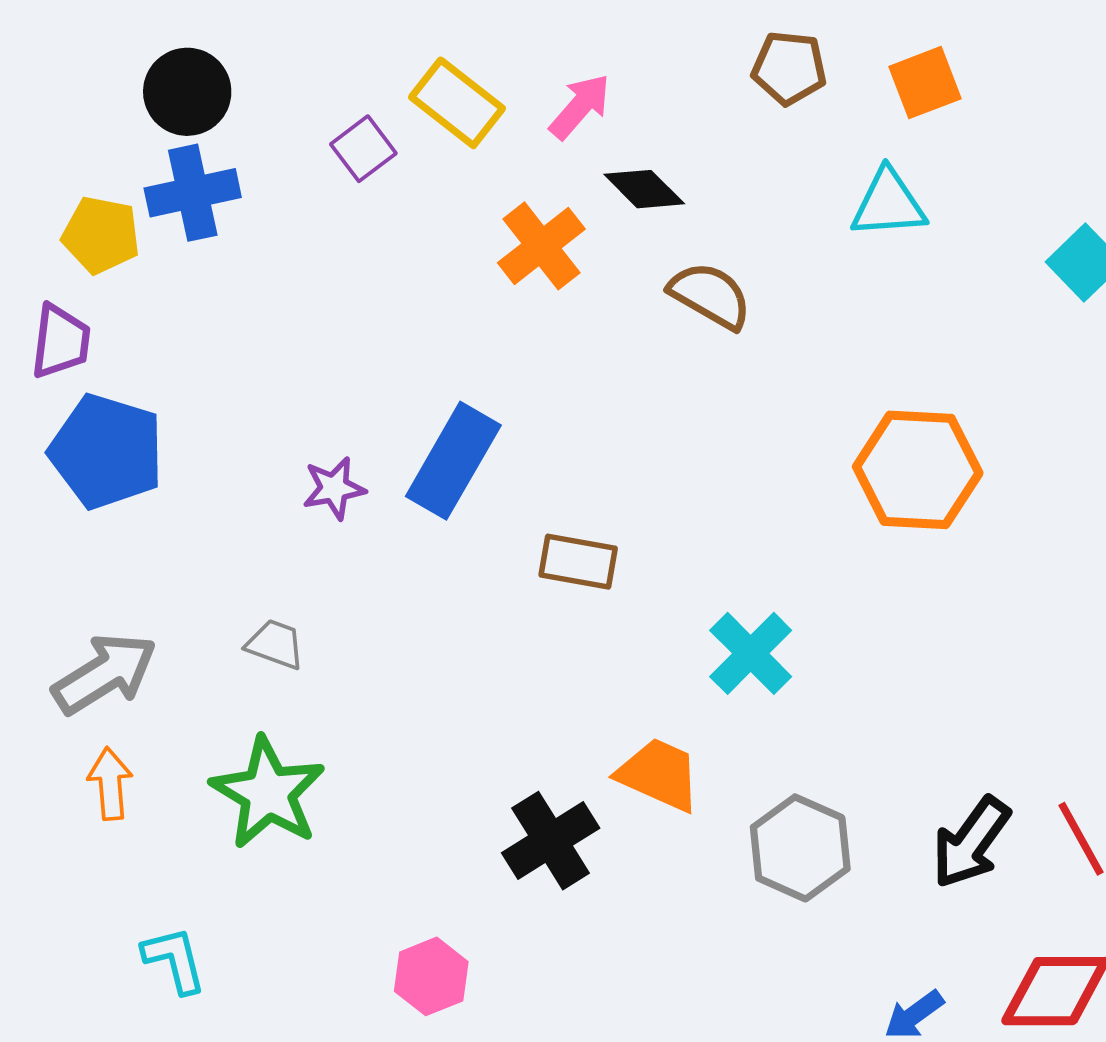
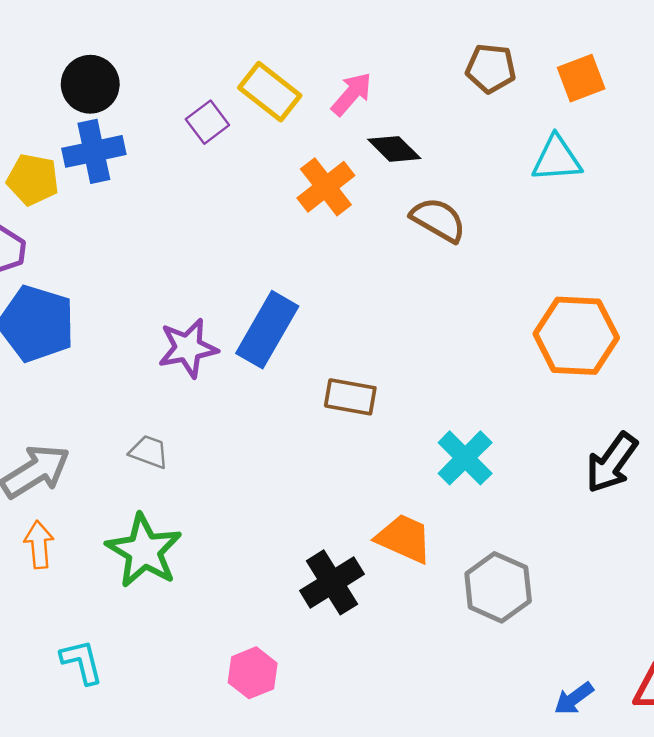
purple star: (334, 488) -> (188, 348), size x1.4
black arrow: (971, 842) -> (612, 463), moved

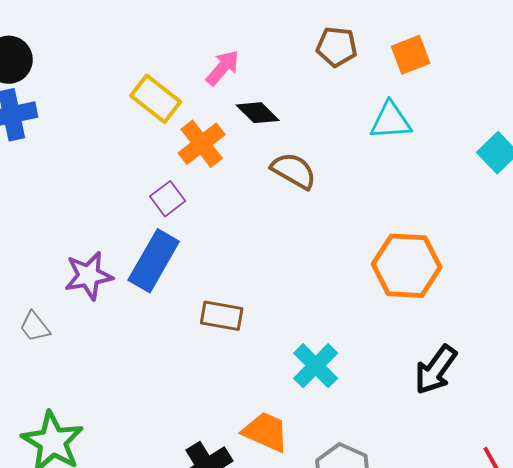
yellow rectangle: (270, 92) -> (156, 99), moved
purple square: (207, 122) -> (168, 199), moved
gray trapezoid: (149, 452) -> (35, 327), moved, turned -148

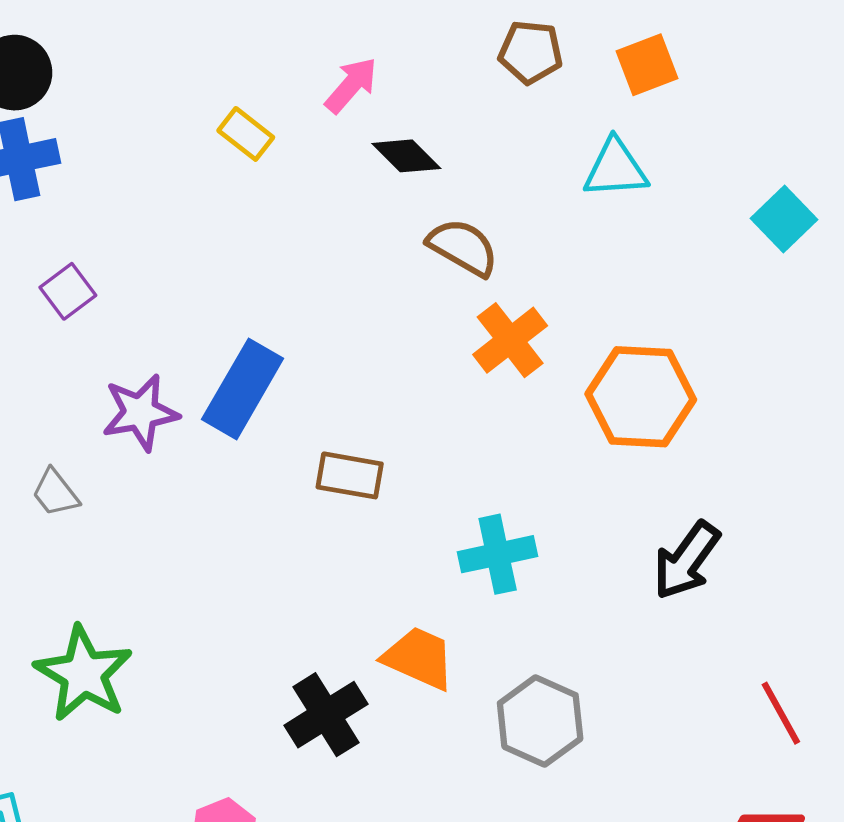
yellow rectangle: (156, 99) -> (246, 134), size x0.7
orange cross: (202, 144) -> (510, 340), moved
purple square: (168, 199) -> (68, 291), moved
cyan cross: (316, 366) -> (498, 554), turned 33

